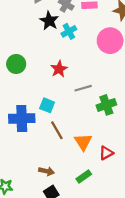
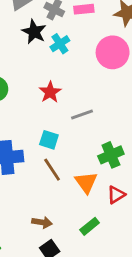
cyan square: (47, 105) -> (49, 140), moved
green cross: (106, 105) -> (111, 155), moved

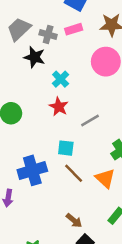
cyan cross: (60, 44) -> (61, 79), moved
brown arrow: (42, 222) -> (74, 220), turned 42

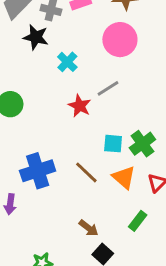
red star: (59, 107) -> (80, 106), moved
gray line: (90, 121) -> (108, 88), moved
cyan square: (66, 148) -> (113, 144), moved

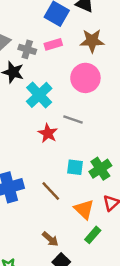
cyan cross: (67, 62) -> (39, 95), size x1.5
gray line: (108, 88) -> (73, 120), turned 48
orange triangle: (124, 177) -> (84, 209), moved

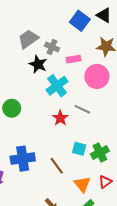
pink rectangle: (53, 44) -> (73, 59), moved

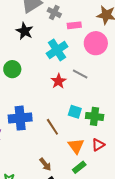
black star: (38, 64) -> (25, 31), moved
green cross: (100, 152) -> (95, 116), turned 30

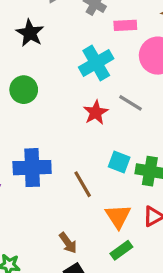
black star: (25, 31) -> (30, 33), moved

